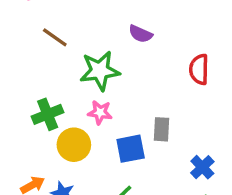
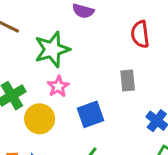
pink star: (100, 112) -> (58, 86), turned -30
gray rectangle: (162, 129) -> (128, 81), moved

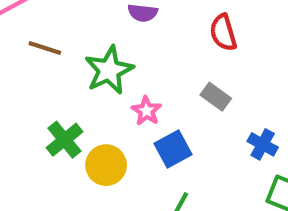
gray rectangle: (128, 81) -> (216, 97), turned -40
pink star: (58, 86) -> (146, 111), moved

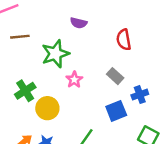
brown line: (45, 48) -> (20, 37), turned -30
blue cross: (263, 144) -> (140, 95), moved, turned 35
blue square: (173, 149) -> (116, 111), moved

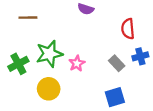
green star: (55, 54) -> (49, 54), moved
green cross: (25, 91) -> (18, 64), moved
blue cross: (140, 95) -> (140, 56), moved

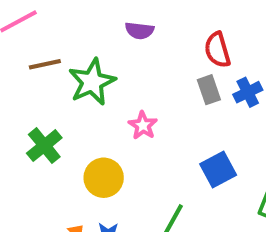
green star: (49, 54) -> (92, 82), moved
gray rectangle: (117, 63) -> (209, 90), moved, turned 35

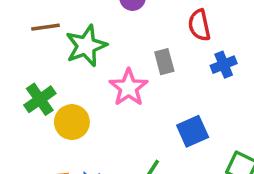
gray rectangle: (209, 90) -> (164, 62), moved
pink star: (143, 125) -> (129, 88), size x1.5
yellow circle: (104, 178) -> (72, 122), moved

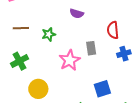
brown line: (45, 27) -> (21, 28), moved
green star: (86, 46) -> (49, 34), size x0.6
yellow circle: (72, 122) -> (38, 89), moved

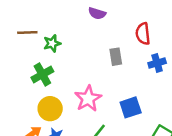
green star: (49, 34) -> (52, 43), moved
pink star: (70, 60) -> (88, 99), moved
green cross: (19, 61) -> (42, 74), moved

